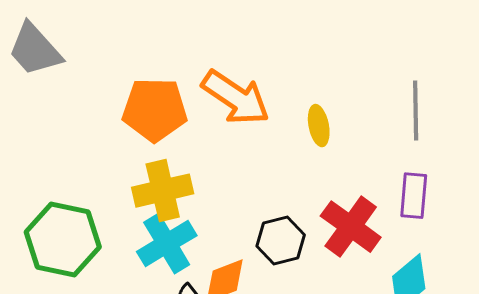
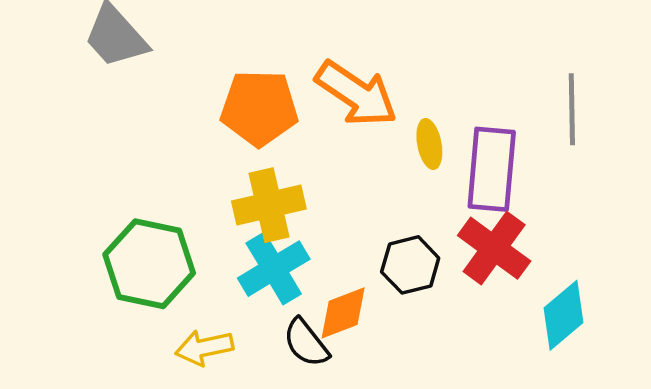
yellow ellipse: (319, 126) -> (429, 144), moved
purple rectangle: (414, 196) -> (492, 169), moved, size x1.5

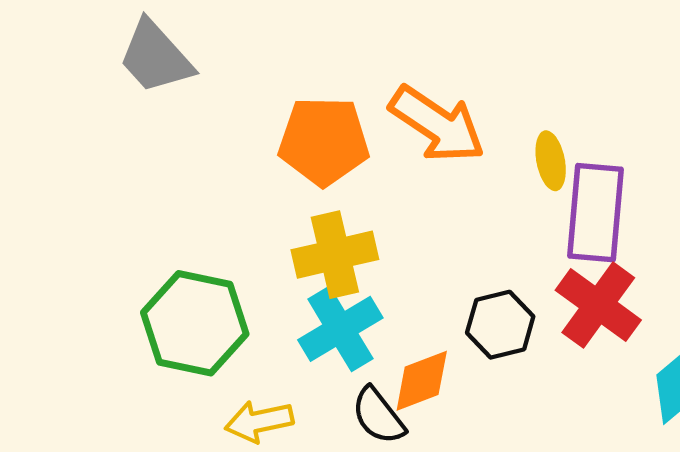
yellow ellipse: (429, 144) -> (551, 161), moved

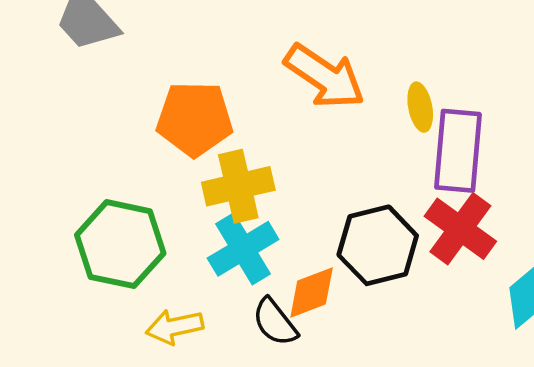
orange pentagon: (324, 141) -> (195, 119), moved
black hexagon: (500, 325) -> (378, 245), size x1.4

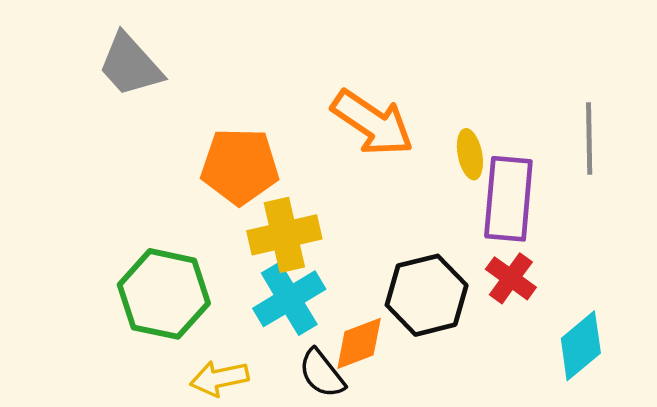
red cross: (460, 229) -> (511, 278), size x0.7

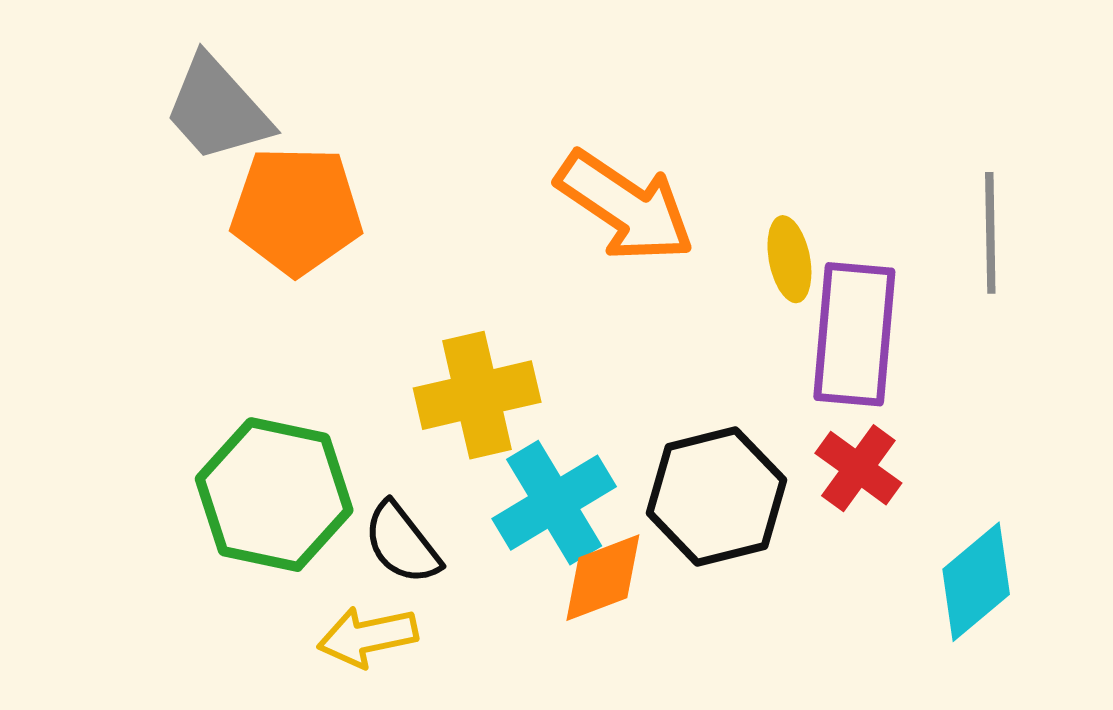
orange pentagon: (240, 166) -> (296, 210), moved
cyan cross: (289, 299) -> (554, 503), moved
black semicircle: (322, 373) -> (402, 543), moved

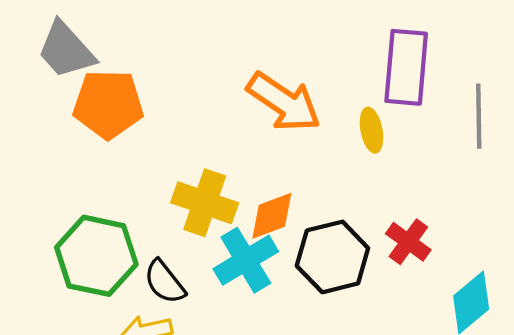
purple rectangle: (854, 334) -> (406, 67), moved
yellow cross: (477, 395) -> (205, 203), turned 32
orange diamond: (603, 578) -> (272, 216), moved

